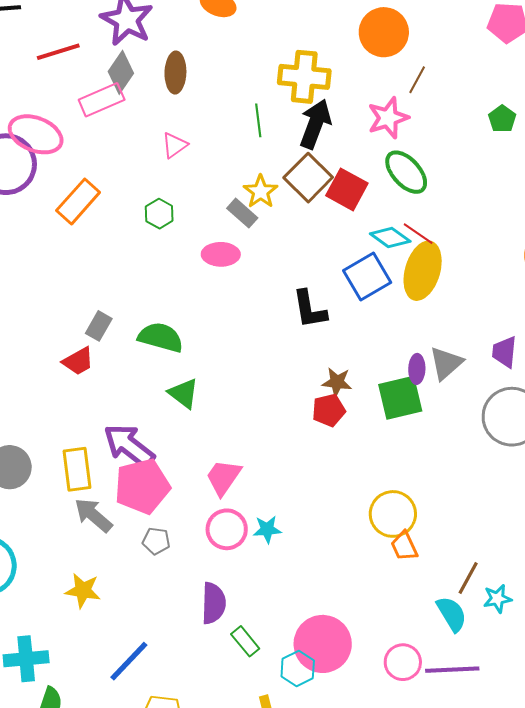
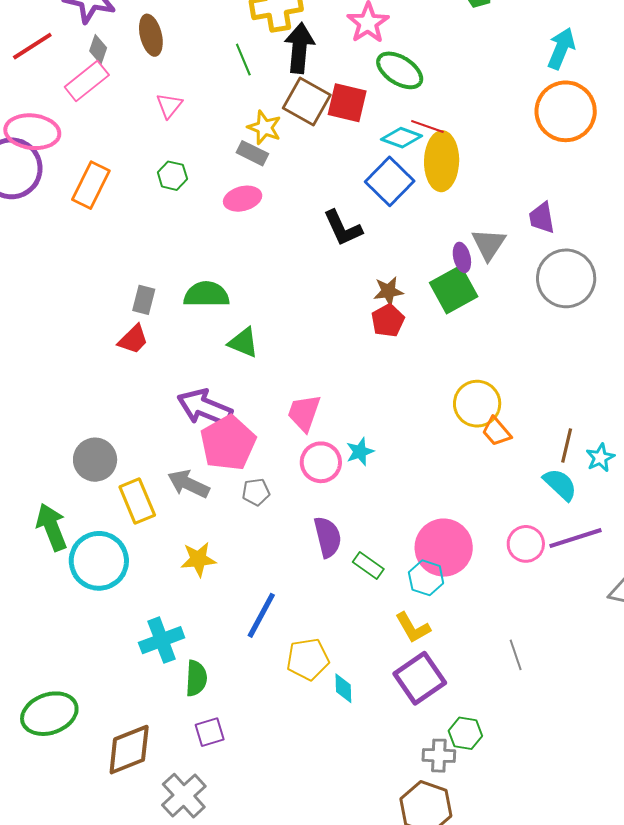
gray diamond: (121, 72) -> (98, 49), size x0.7
yellow rectangle: (77, 469) -> (137, 501), moved

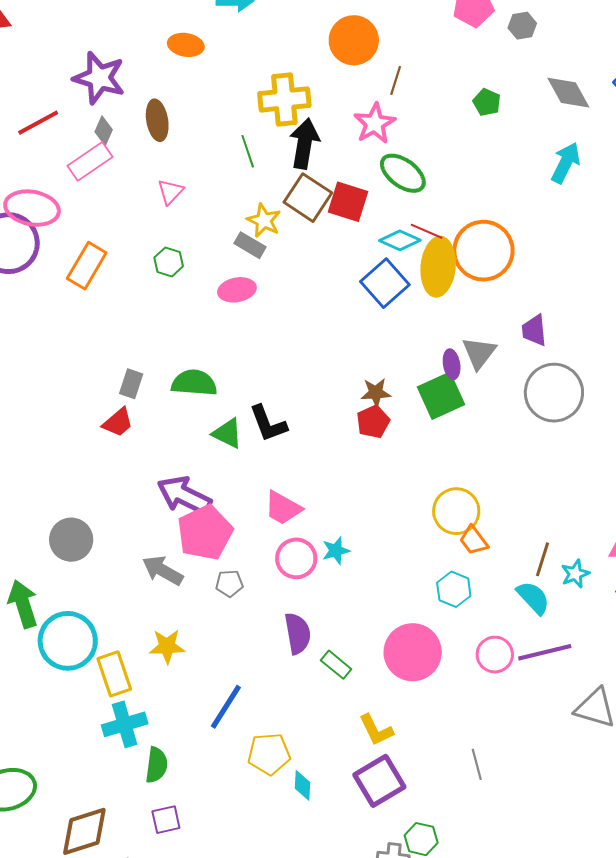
orange circle: (566, 111) -> (483, 251), moved
black L-shape: (343, 228) -> (268, 424), moved
pink trapezoid: (304, 413) -> (283, 508), turned -84
yellow rectangle: (137, 501) -> (114, 674), moved
cyan hexagon: (426, 578) -> (454, 589), moved

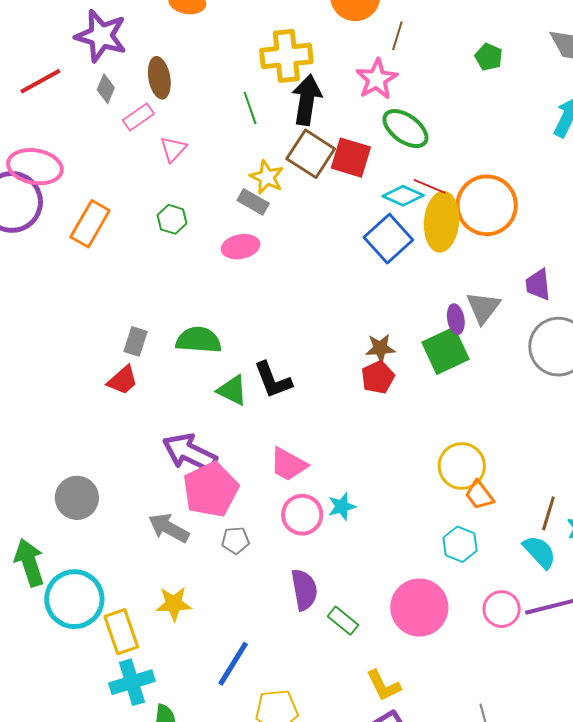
pink rectangle: (90, 161) -> (138, 117), moved, size x0.7

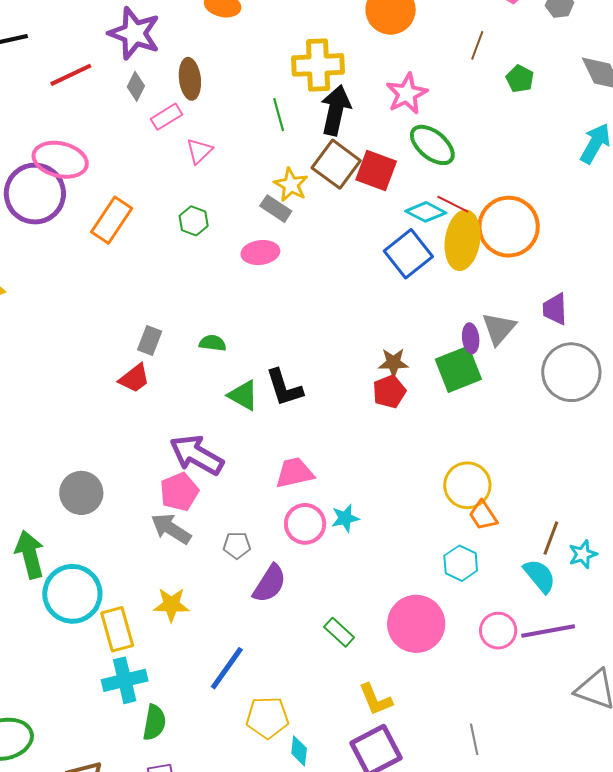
brown line: (397, 36) -> (477, 45), moved
green semicircle: (199, 340) -> (213, 343), size x0.6
pink trapezoid: (288, 464) -> (294, 473), turned 135
pink pentagon: (211, 490) -> (179, 492), moved, size x0.7
purple semicircle: (304, 590) -> (270, 584), moved, turned 39

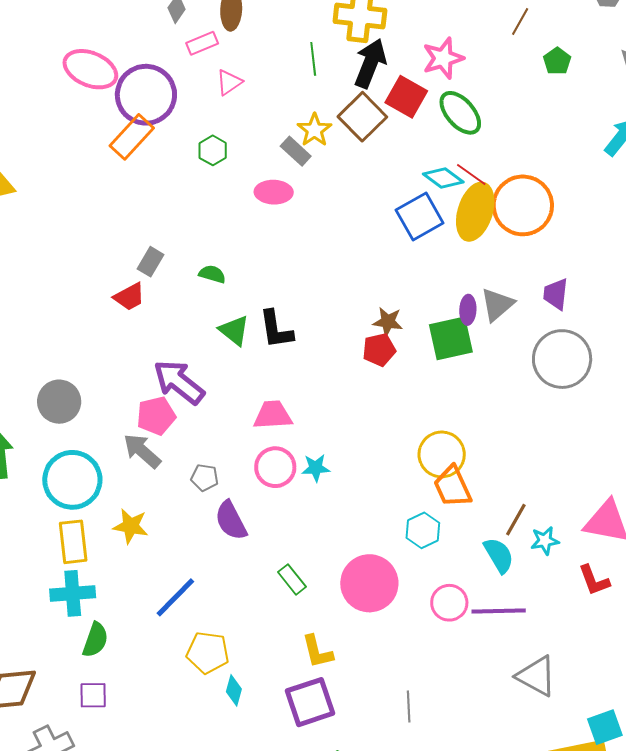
red square: (376, 170) -> (406, 97), moved
purple circle: (35, 194) -> (146, 95), moved
orange trapezoid: (483, 515) -> (452, 487), size x1.4
purple semicircle: (270, 584) -> (231, 521), turned 111
cyan circle: (72, 594) -> (72, 480), moved

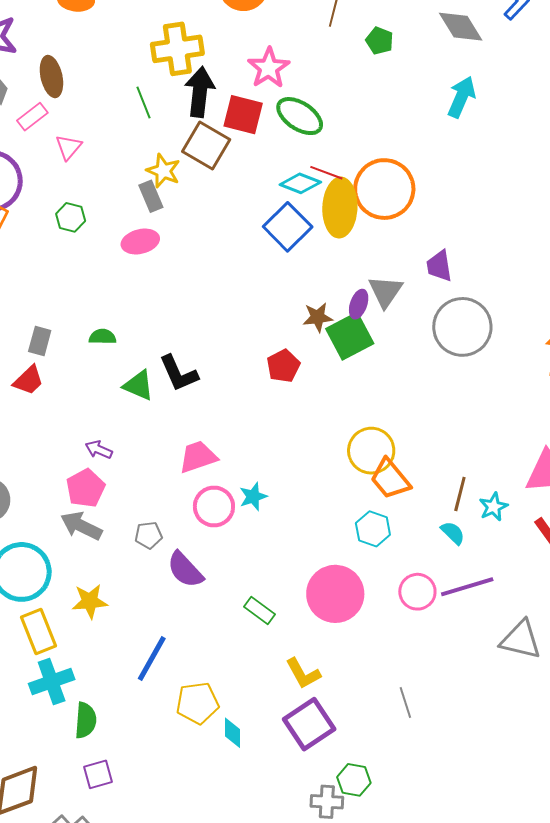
gray rectangle: (296, 151) -> (151, 196), turned 40
purple ellipse: (468, 310) -> (359, 304), turned 32
brown star: (388, 322) -> (318, 317), moved
purple arrow: (179, 382) -> (99, 450), size x0.5
cyan semicircle: (499, 555) -> (453, 533), size x0.7

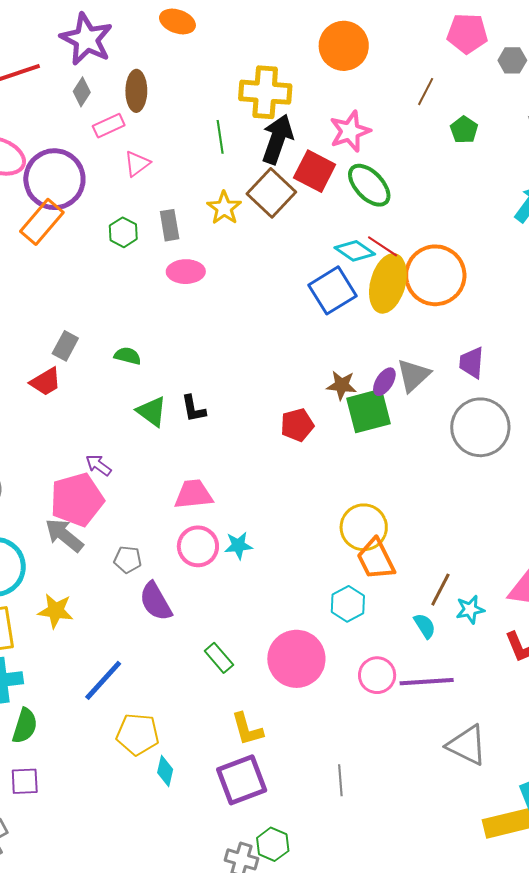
gray rectangle: (151, 196) -> (170, 225), moved
black L-shape: (179, 373) -> (193, 409), size x0.7
pink pentagon: (86, 488) -> (77, 500), size x1.4

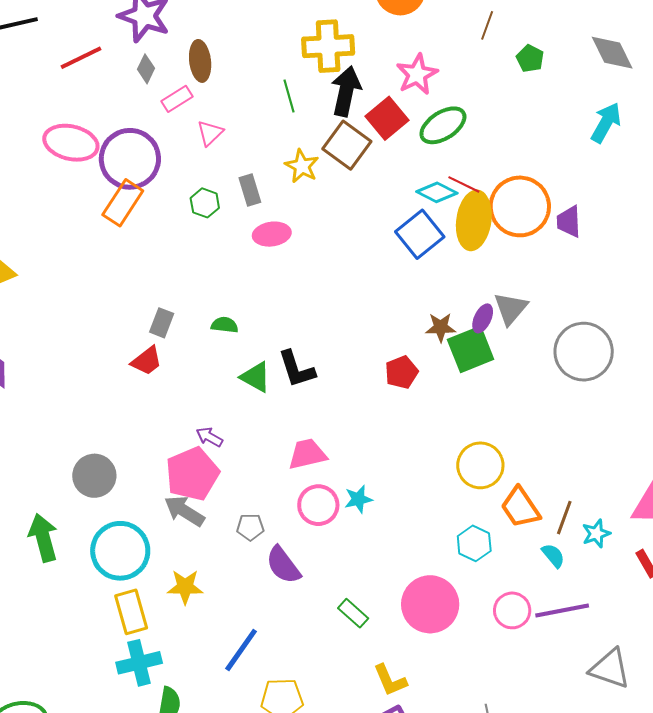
red square: (315, 171) -> (387, 118), turned 30
green ellipse: (369, 185) -> (443, 125), turned -72
purple trapezoid: (472, 363) -> (569, 222), moved
black L-shape: (193, 409) -> (297, 369), size x1.4
orange trapezoid: (376, 559) -> (520, 507), moved

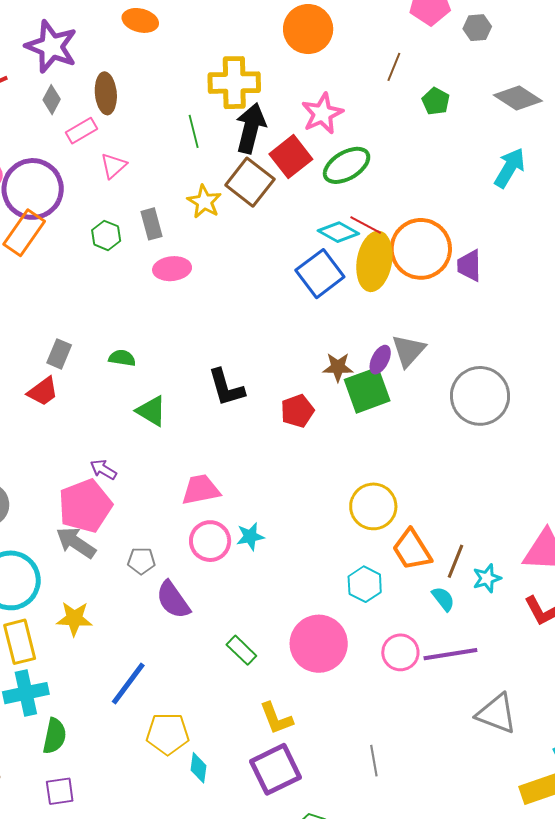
gray diamond: (612, 53) -> (518, 98), turned -33
black L-shape: (297, 369) -> (226, 388), moved

